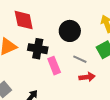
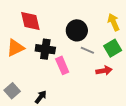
gray line: (80, 59) -> (87, 50), moved
red arrow: (87, 77) -> (104, 71), moved

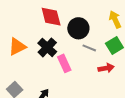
red diamond: (30, 21) -> (51, 17), moved
black cross: (45, 49) -> (47, 47), turned 36

